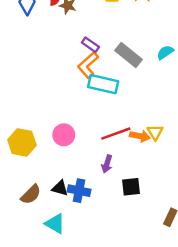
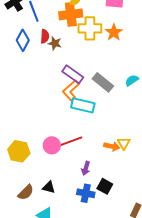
purple rectangle: (90, 45) -> (73, 74), size x1.5
red line: (116, 134) -> (71, 141), moved
black square: (131, 187) -> (105, 186), turned 35
blue cross: (79, 191) -> (86, 193), moved

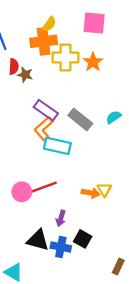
black triangle: (49, 187) -> (38, 240), moved, size x1.5

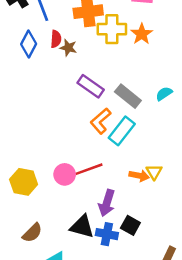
orange L-shape: (44, 129) -> (101, 121), moved
cyan rectangle: (57, 146) -> (122, 131), moved, turned -65
purple arrow: (61, 218) -> (107, 203), size x1.5

